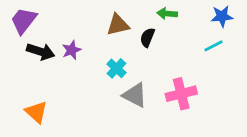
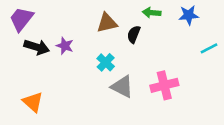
blue star: (222, 16) -> (189, 15), moved
cyan line: (213, 46) -> (209, 48), moved
purple star: (71, 50) -> (65, 46), turned -30

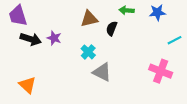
purple trapezoid: (21, 19) -> (18, 16), turned -55
pink cross: (164, 85) -> (161, 71), moved, turned 35

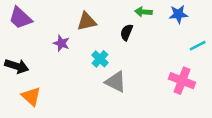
purple trapezoid: (18, 16) -> (20, 18), turned -30
brown triangle: (89, 19) -> (87, 21), moved
black arrow: (31, 39) -> (17, 66), moved

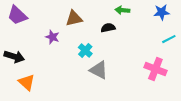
blue star: (178, 14) -> (162, 12), moved
black semicircle: (127, 32) -> (108, 28), turned 56

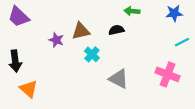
brown triangle: (74, 18) -> (81, 31), moved
black arrow: (14, 57) -> (15, 61), turned 66
gray triangle: (99, 70) -> (119, 79), moved

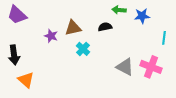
blue star: (174, 13) -> (142, 16), moved
cyan line: (182, 42) -> (164, 38), turned -56
gray triangle: (119, 79) -> (125, 67), moved

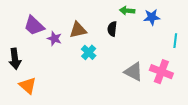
purple trapezoid: (17, 15) -> (34, 26), moved
black semicircle: (105, 27) -> (112, 29), turned -72

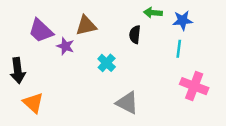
brown triangle: (78, 30) -> (86, 26), moved
cyan line: (175, 41) -> (179, 49), moved
gray triangle: (134, 72) -> (127, 103), moved

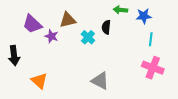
cyan line: (179, 49) -> (151, 39), moved
cyan cross: (107, 63) -> (88, 37), moved
orange triangle: (33, 103) -> (39, 81), moved

